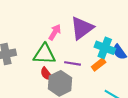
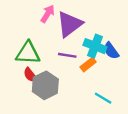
pink arrow: (55, 32) -> (48, 14), moved
purple line: (72, 63) -> (67, 55), moved

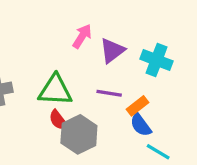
purple triangle: (70, 24) -> (112, 51), size x0.7
cyan cross: (95, 46) -> (157, 60), moved
blue semicircle: (111, 51) -> (141, 125), moved

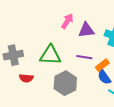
purple triangle: (112, 51) -> (86, 30), turned 30
red semicircle: (58, 120) -> (26, 78), moved, turned -48

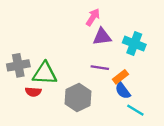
pink arrow: (67, 21) -> (93, 17), moved
green triangle: (50, 55) -> (45, 73), moved

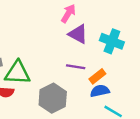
purple triangle: (102, 37) -> (78, 34), turned 36
blue semicircle: (123, 91) -> (100, 91), turned 114

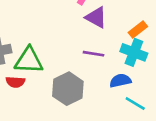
cyan cross: (112, 41) -> (134, 52), moved
orange rectangle: (97, 76) -> (138, 29), moved

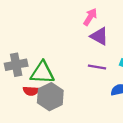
gray hexagon: (68, 89) -> (50, 97), moved

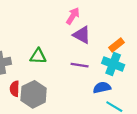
green triangle: (42, 73) -> (38, 56), moved, size x0.7
red semicircle: (31, 91) -> (15, 89), turned 88

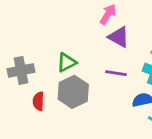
green triangle: (38, 56) -> (67, 62), turned -30
gray hexagon: (34, 94) -> (73, 92), moved

